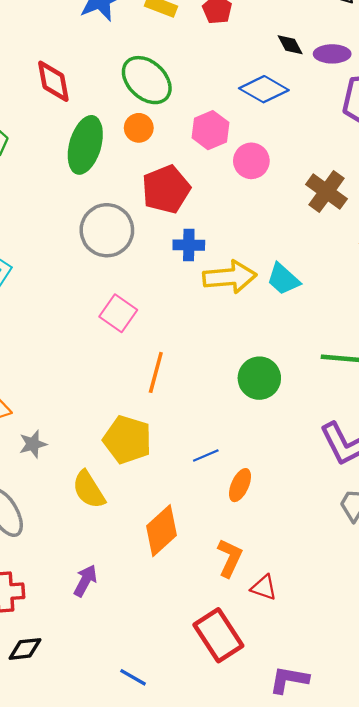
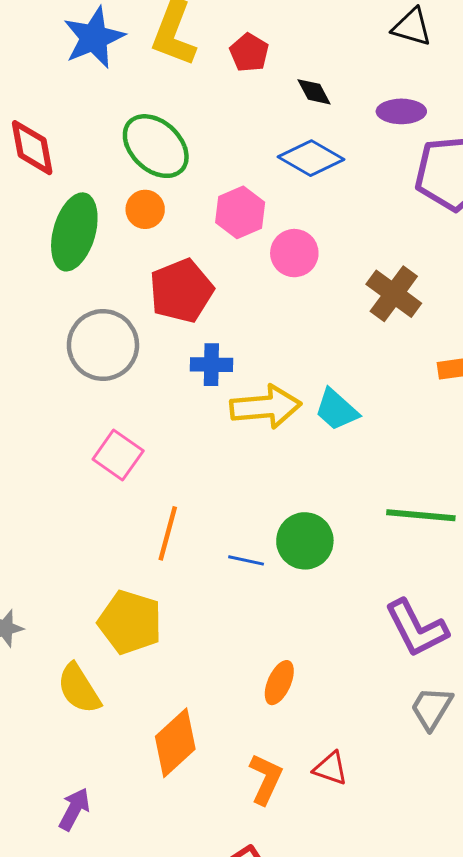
black diamond: (290, 45) -> (314, 92), moved
blue line: (206, 456) -> (246, 560), moved, turned 35
red triangle: (264, 587) -> (331, 768), moved

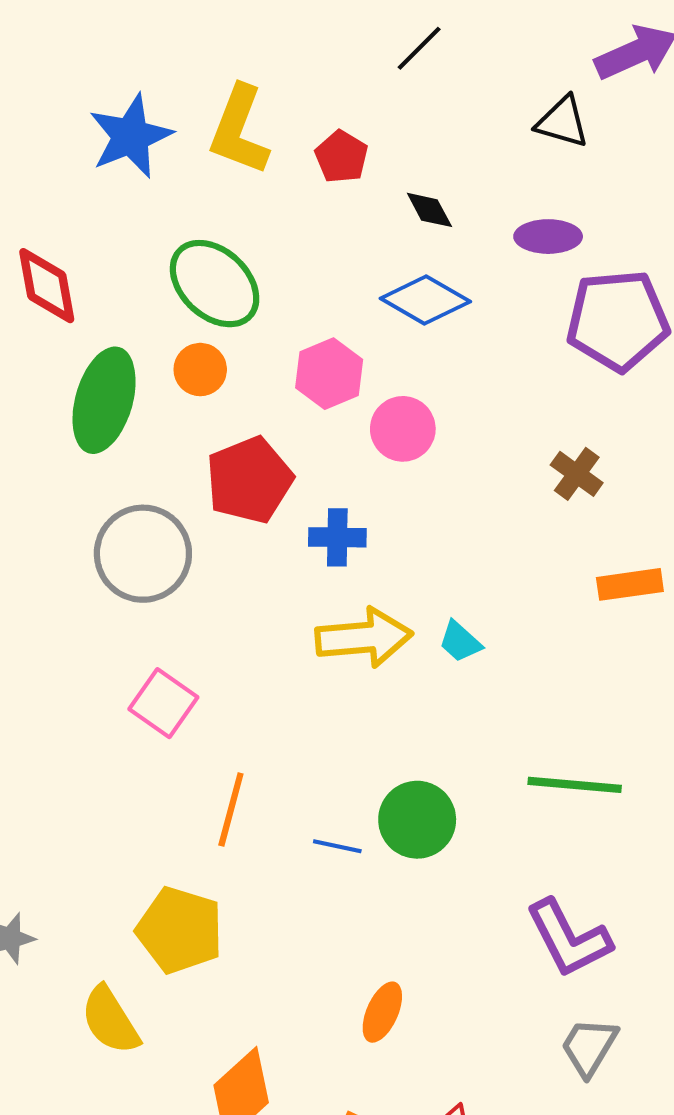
brown cross: (394, 294) -> (577, 474), moved, size x0.7
blue cross: (211, 365) -> (337, 537), moved
cyan trapezoid: (337, 410) -> (460, 642), size x0.7

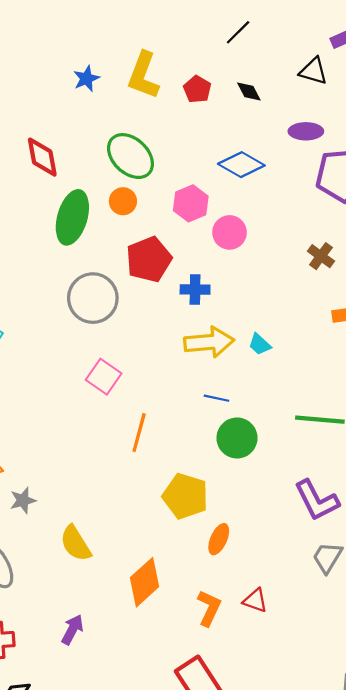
blue star: (131, 136) -> (86, 79), size x0.6
black diamond: (429, 210) -> (249, 91), moved
blue line: (337, 846) -> (217, 398), moved
yellow pentagon: (180, 930) -> (185, 496), moved

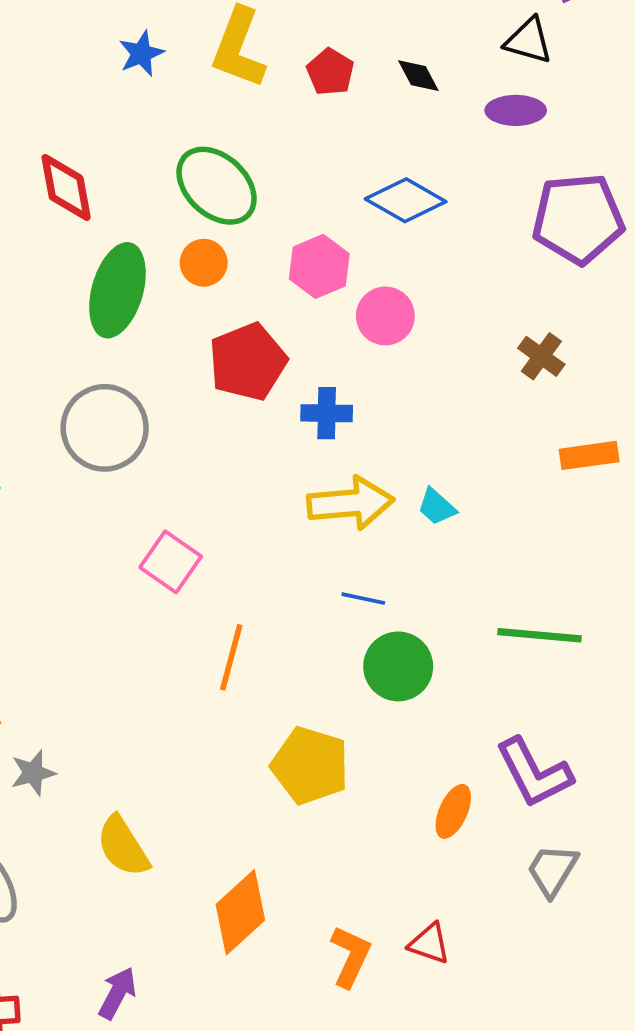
purple ellipse: (306, 131) -> (516, 110), moved
gray circle: (93, 298) -> (105, 428), moved
orange ellipse: (219, 539) -> (453, 811), moved

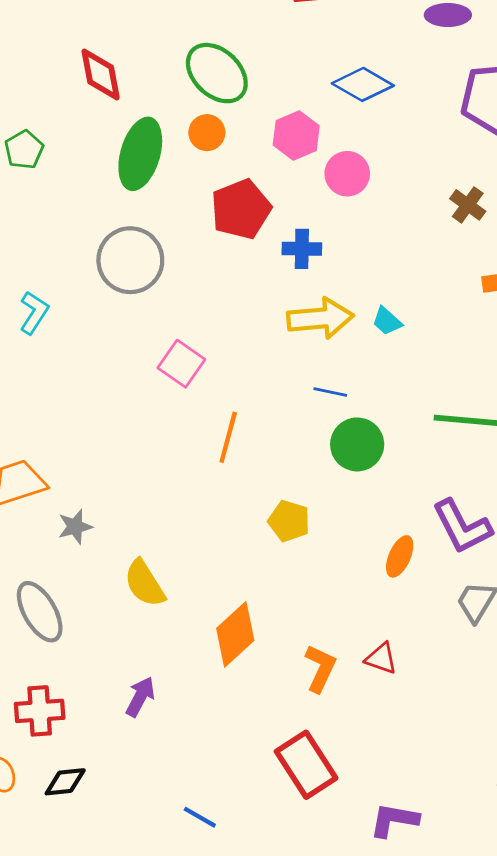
yellow pentagon: (310, 766) -> (289, 521), size x0.7

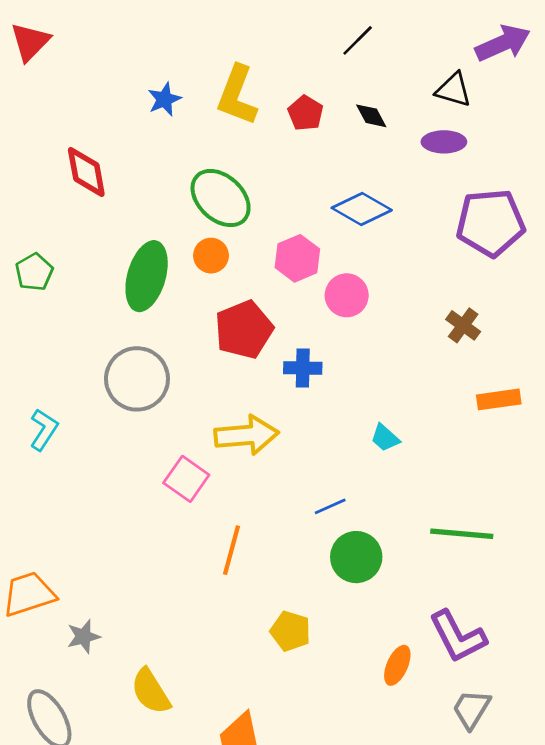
red diamond: (101, 75) -> (86, 172), moved
yellow arrow: (320, 318) -> (247, 435), moved
blue line: (330, 392) -> (330, 506), turned -36

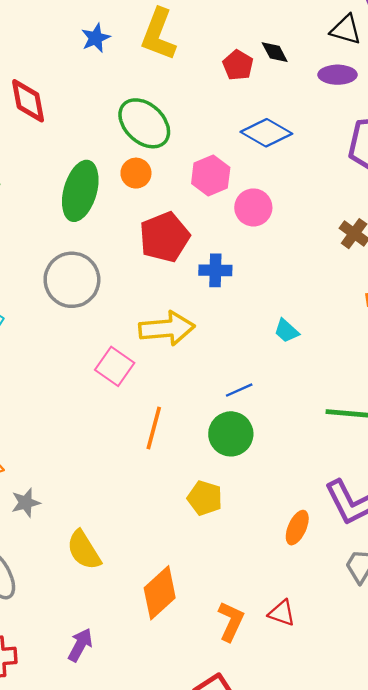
red pentagon: (306, 113) -> (238, 65), moved
green circle: (356, 557) -> (231, 434), moved

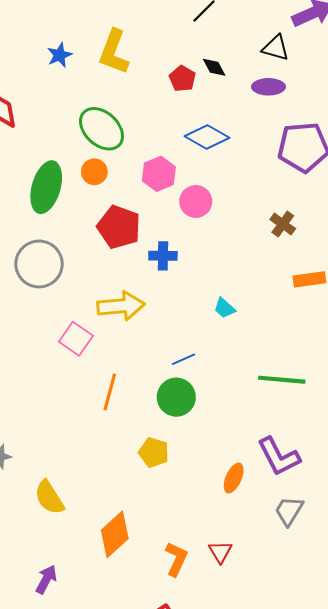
red pentagon: (164, 237) -> (119, 227), turned -30
red triangle: (282, 613) -> (220, 552), turned 40

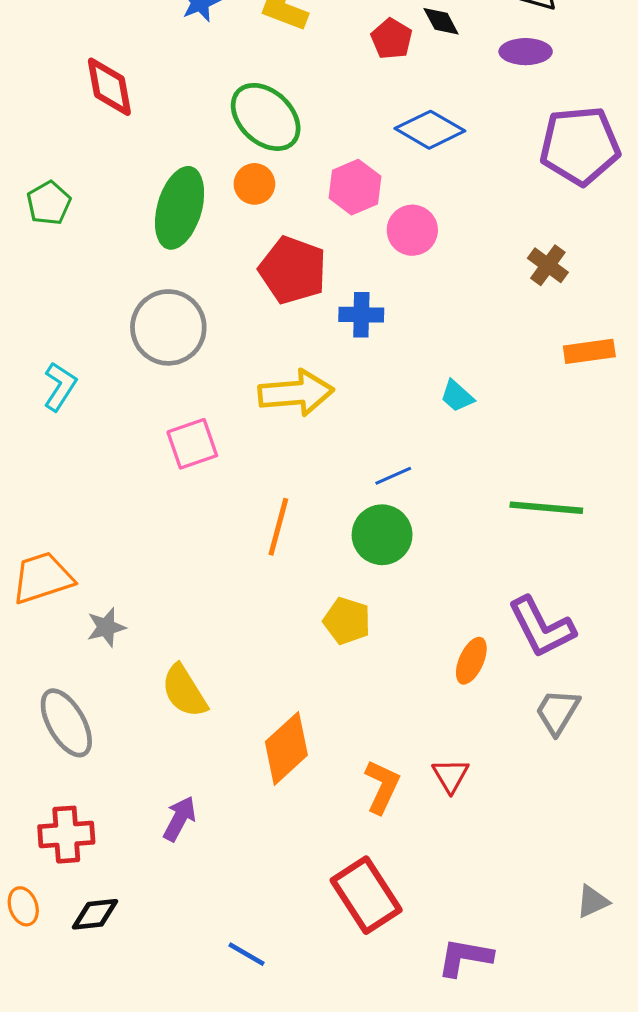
pink square: (76, 339) -> (192, 444), moved, turned 36

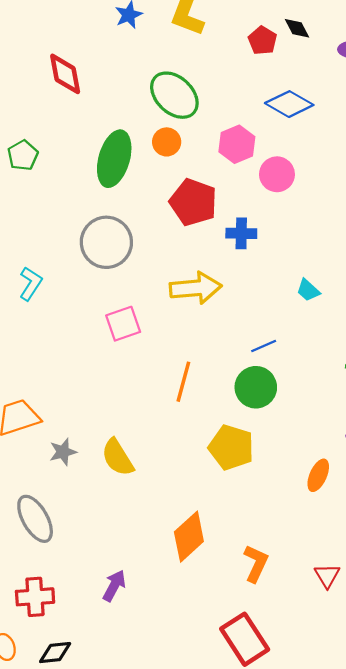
yellow pentagon: (347, 621) -> (231, 447), size x1.4
yellow semicircle: (184, 691) -> (118, 457), moved
red triangle: (451, 776) -> (327, 576), moved

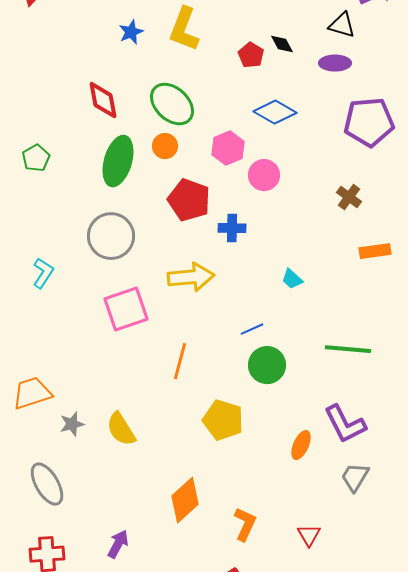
red diamond: (65, 74) -> (103, 100), moved
pink square: (123, 324) -> (126, 309), size x1.4
green circle: (256, 387) -> (267, 365), moved

